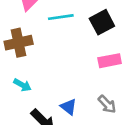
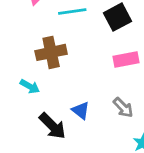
brown cross: (19, 43) -> (51, 52), moved

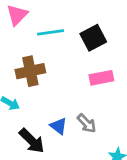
gray arrow: (123, 108) -> (87, 123), moved

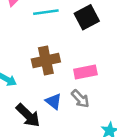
brown cross: (30, 71) -> (46, 61), moved
pink rectangle: (101, 78) -> (85, 72), moved

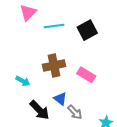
pink rectangle: (85, 72) -> (86, 75), turned 42
gray arrow: (80, 99) -> (75, 112), moved

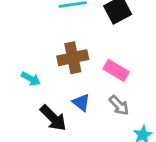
gray arrow: (75, 112) -> (119, 105), moved

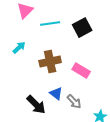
cyan arrow: (31, 79) -> (19, 48), moved, turned -72
gray arrow: (119, 105) -> (74, 102), moved

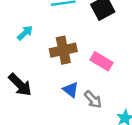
black arrow: (36, 105) -> (20, 85), moved

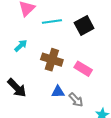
brown cross: (63, 50) -> (52, 60), turned 30
blue triangle: (71, 90) -> (58, 92), turned -40

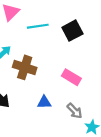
brown cross: (52, 60) -> (25, 67), moved
gray arrow: (76, 100) -> (75, 111), moved

